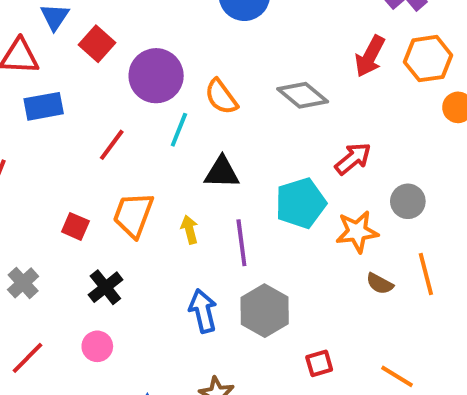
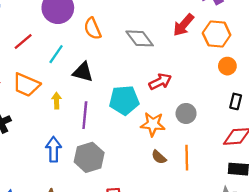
cyan line: (179, 130) -> (56, 54), moved
orange trapezoid: (133, 215) -> (26, 85), turned -100

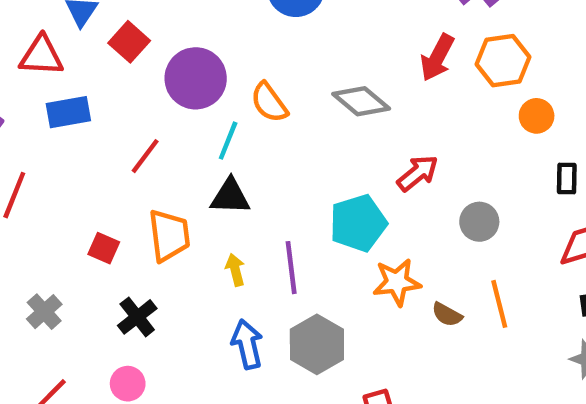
cyan line: (56, 54) -> (228, 141), moved
black triangle: (83, 72) -> (230, 196), moved
orange trapezoid: (26, 85) -> (169, 235), turned -108
yellow arrow: (57, 101) -> (235, 270), moved
orange star: (153, 124) -> (397, 282), moved

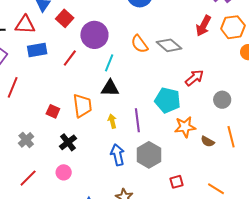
orange semicircle: (269, 103) -> (139, 44), moved
red line: (145, 156) -> (70, 58), moved
cyan pentagon: (358, 223) -> (168, 100), turned 30

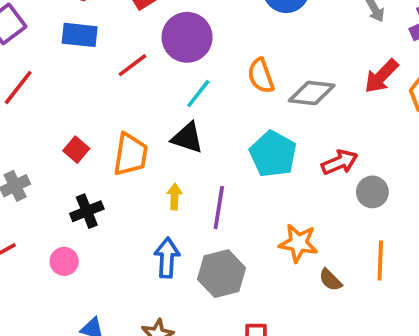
gray diamond: (169, 45) -> (312, 93), turned -50
cyan pentagon: (168, 100) -> (273, 154), moved
gray circle: (222, 100) -> (372, 192), moved
orange line: (231, 137) -> (380, 261), moved

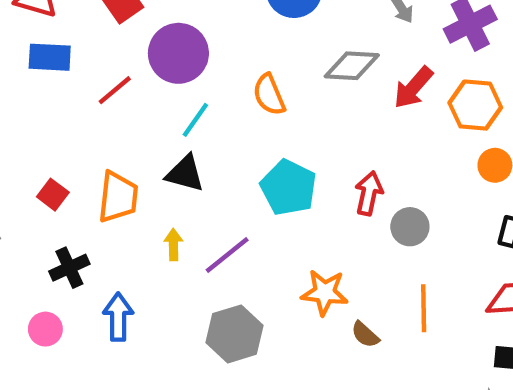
gray diamond: (312, 93) -> (352, 66), moved
red arrow: (340, 162) -> (369, 193), turned -52
purple line: (219, 208) -> (227, 255), turned 45
blue arrow: (167, 258) -> (118, 317), moved

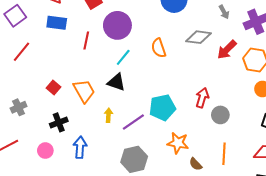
red line: (115, 90) -> (86, 41), turned -42
cyan pentagon: (289, 188) -> (162, 108), moved, turned 30
orange trapezoid: (118, 197) -> (84, 91), turned -40

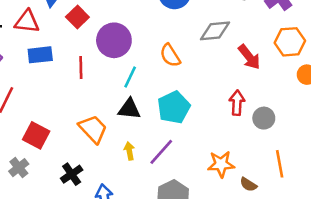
red arrow: (227, 50) -> (249, 57), moved, turned -70
red square: (53, 88) -> (36, 135), moved, size x1.5
cyan pentagon: (162, 108) -> (174, 107), moved

